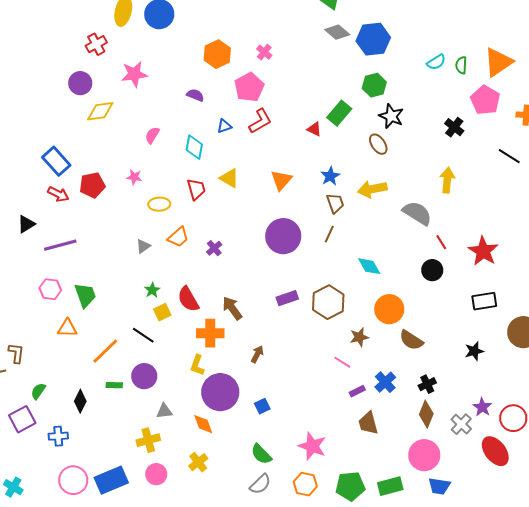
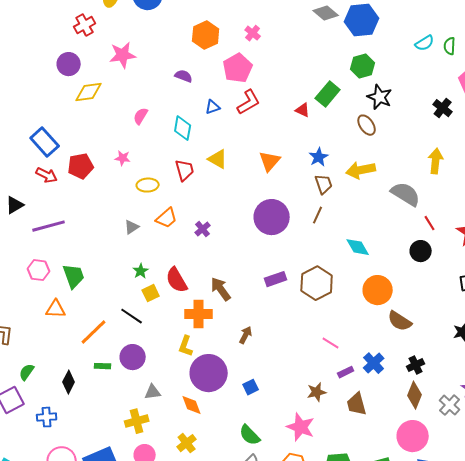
brown star: (359, 337) -> (317, 392), moved

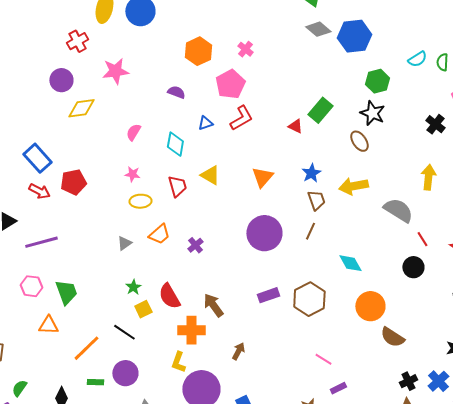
green hexagon: (363, 66) -> (377, 81), moved
pink star: (123, 158) -> (132, 174), moved
blue cross: (374, 363) -> (438, 381), moved

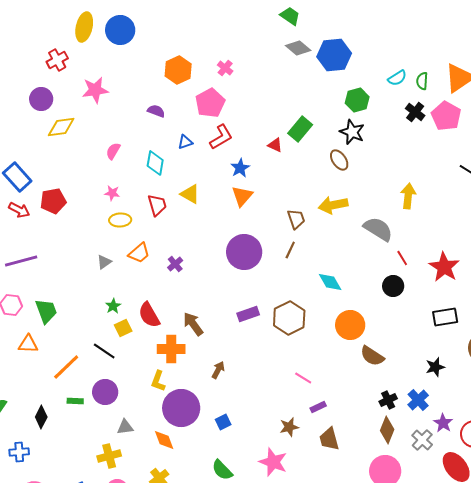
black cross: (435, 124) -> (415, 112), moved
blue star: (311, 173) -> (240, 168), moved

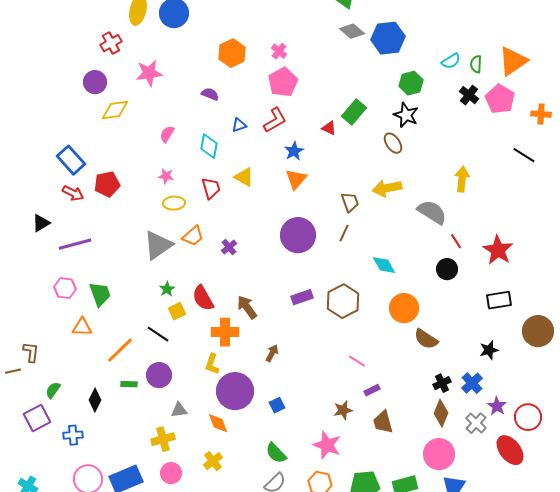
pink pentagon: (210, 103) -> (283, 82), moved
gray triangle: (104, 262) -> (158, 245), size x2.0

